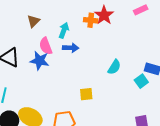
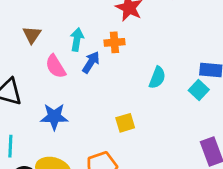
orange cross: (91, 20) -> (114, 42), moved
blue arrow: (71, 48) -> (91, 62), turned -49
blue star: (40, 61) -> (54, 117), moved

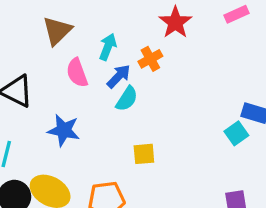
brown triangle: (32, 35) -> (57, 31), size x1.4
orange cross: (114, 42) -> (150, 59), turned -36
cyan semicircle: (157, 78) -> (127, 99), moved

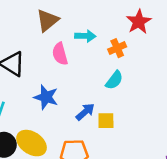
cyan arrow: (108, 47) -> (85, 36), turned 66
blue arrow: (119, 76) -> (85, 112), moved
cyan semicircle: (127, 99) -> (114, 80), moved

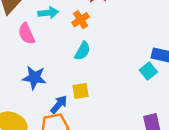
blue star: (46, 97) -> (34, 78), moved
blue arrow: (85, 112) -> (59, 104), moved

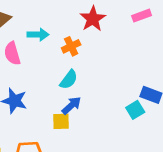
blue arrow: (59, 104) -> (71, 105), moved

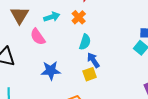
blue arrow: (71, 105) -> (93, 60), turned -63

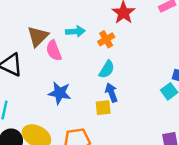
brown triangle: (20, 15) -> (38, 36), moved

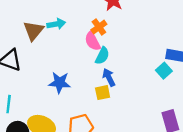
cyan arrow: (75, 31) -> (56, 24), moved
pink semicircle: (54, 51) -> (93, 41), moved

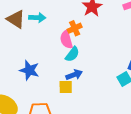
brown triangle: (33, 31) -> (16, 19), turned -48
blue arrow: (109, 77) -> (74, 75), turned 84

